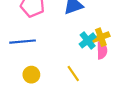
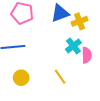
yellow cross: (101, 37) -> (80, 21), moved

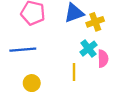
yellow line: (60, 77) -> (74, 72), moved, turned 35

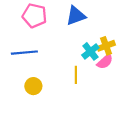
yellow cross: (95, 22) -> (106, 46), moved
pink semicircle: (103, 59) -> (105, 61), turned 48

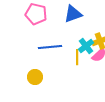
blue line: (24, 53) -> (50, 47), moved
yellow line: (76, 75) -> (77, 57), moved

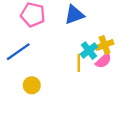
blue line: (50, 47) -> (18, 52), moved, turned -30

